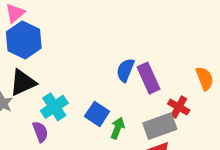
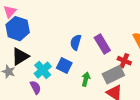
blue semicircle: (125, 70) -> (76, 42), moved
blue square: (97, 114) -> (64, 65), moved

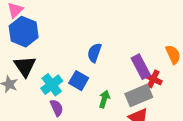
purple rectangle: (102, 44) -> (141, 67), moved
black triangle: (20, 56) -> (25, 66), turned -36
purple semicircle: (35, 87) -> (57, 108), moved

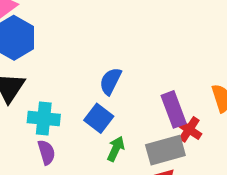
blue square: (79, 81) -> (99, 118), moved
cyan cross: (52, 85) -> (44, 119), turned 35

